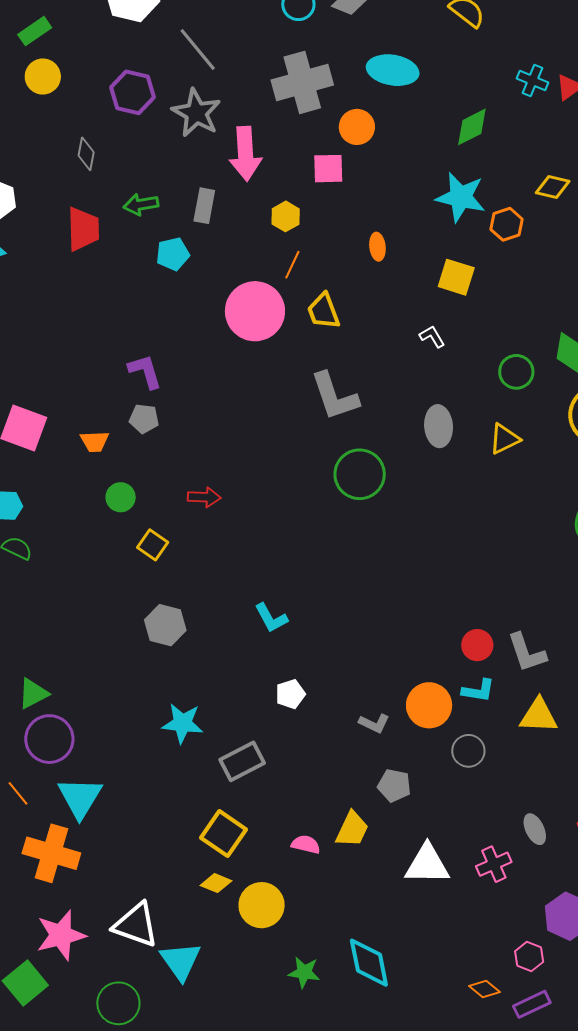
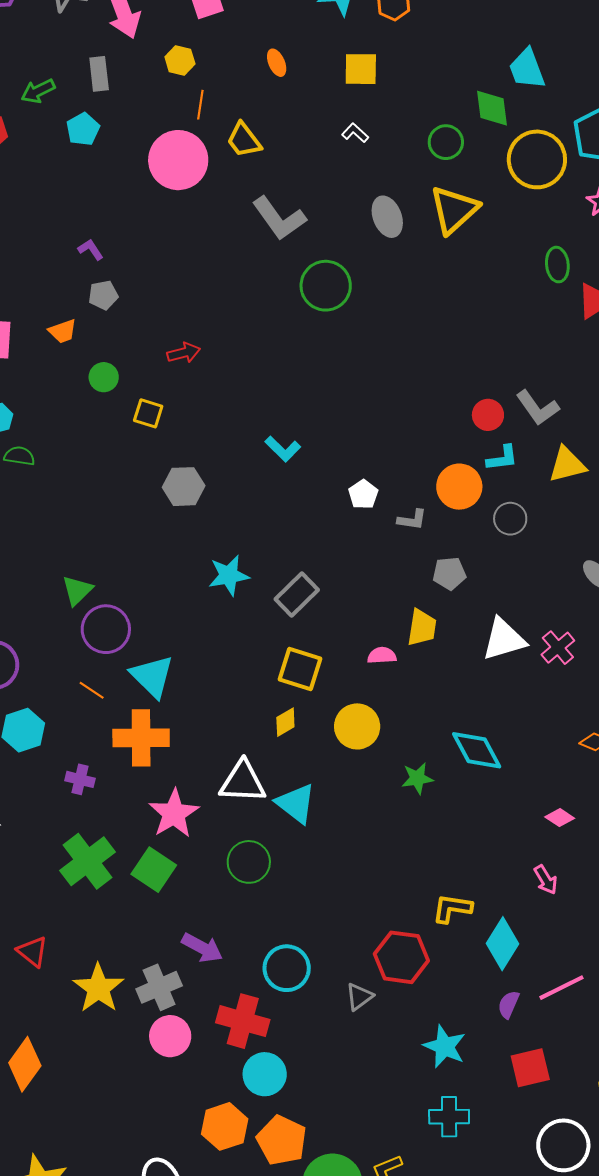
purple L-shape: (145, 371) -> (91, 250), size x0.7
yellow triangle: (504, 439) -> (454, 210), size x1.6
white pentagon: (290, 694) -> (363, 494), moved
pink cross: (494, 864) -> (558, 648), moved
yellow diamond: (216, 883) -> (285, 722), moved, turned -36

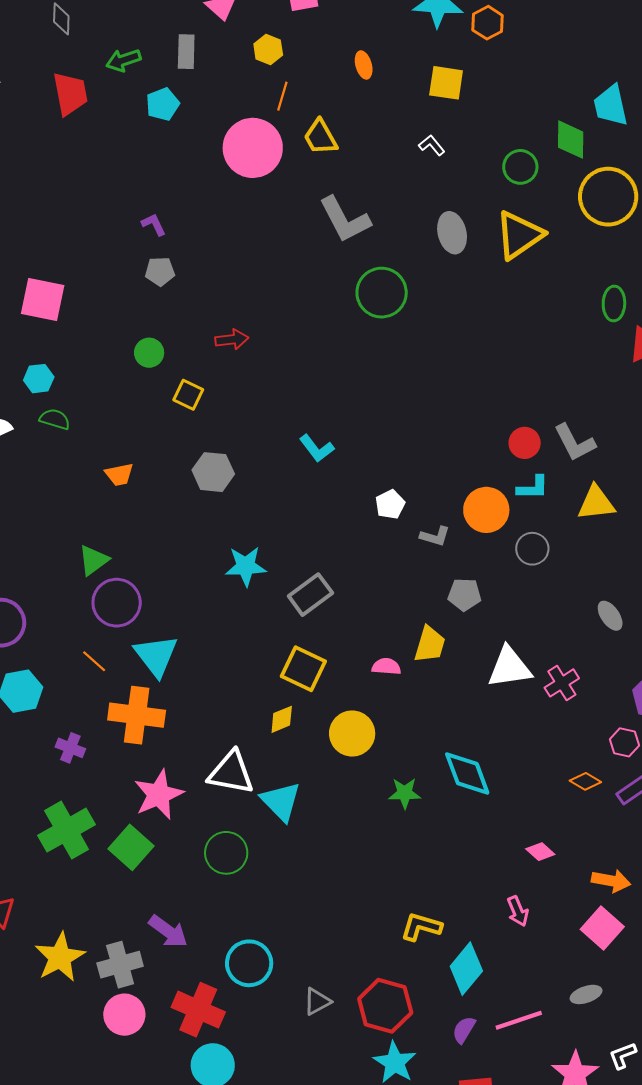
orange trapezoid: (63, 331) -> (119, 475), moved
red hexagon: (401, 957) -> (385, 1006), moved

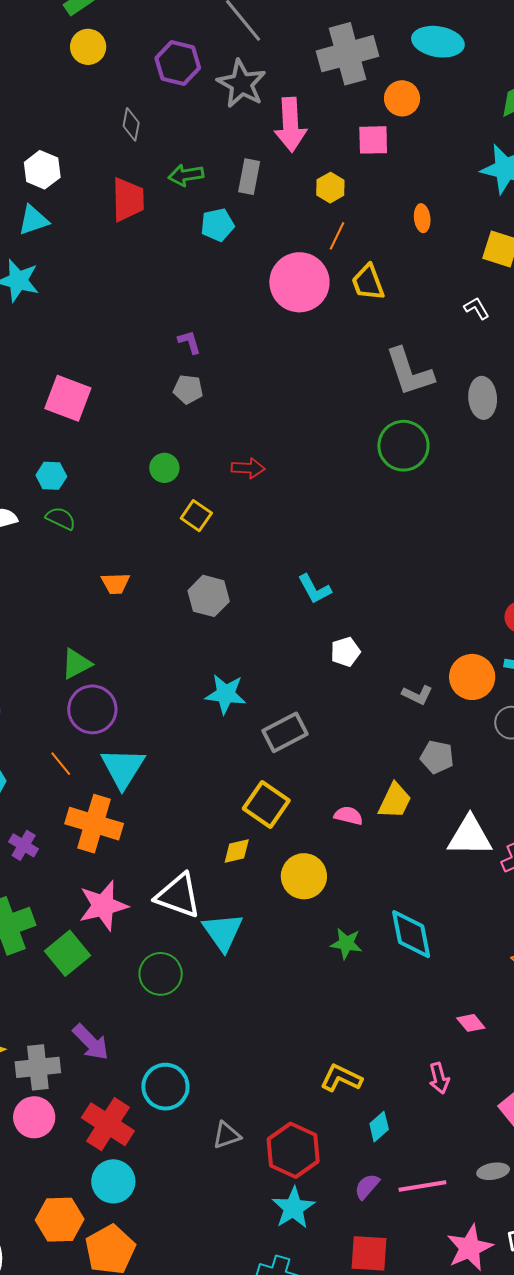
gray L-shape: (345, 220) -> (409, 372), moved
white pentagon: (390, 504) -> (345, 652), moved
cyan diamond: (466, 969) -> (379, 1127), size x0.6

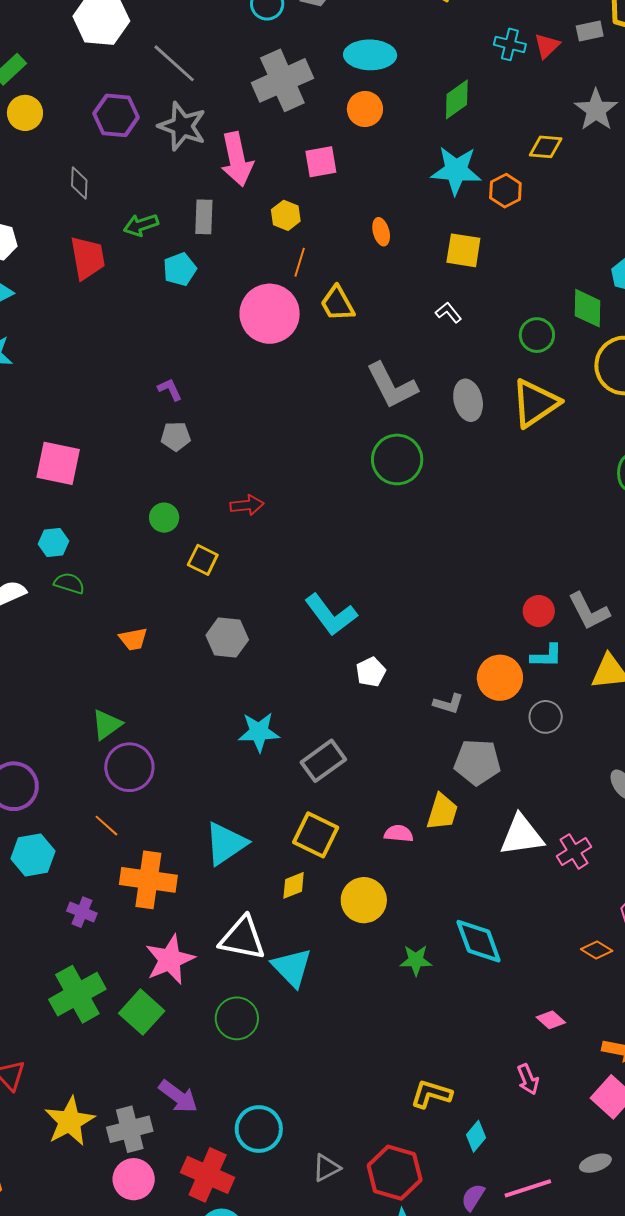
orange circle: (402, 98) -> (365, 109), moved
cyan L-shape: (314, 589) -> (331, 615), size x1.5
gray pentagon: (437, 757) -> (477, 762), size x1.4
cyan triangle: (123, 768) -> (226, 844), moved, turned 33

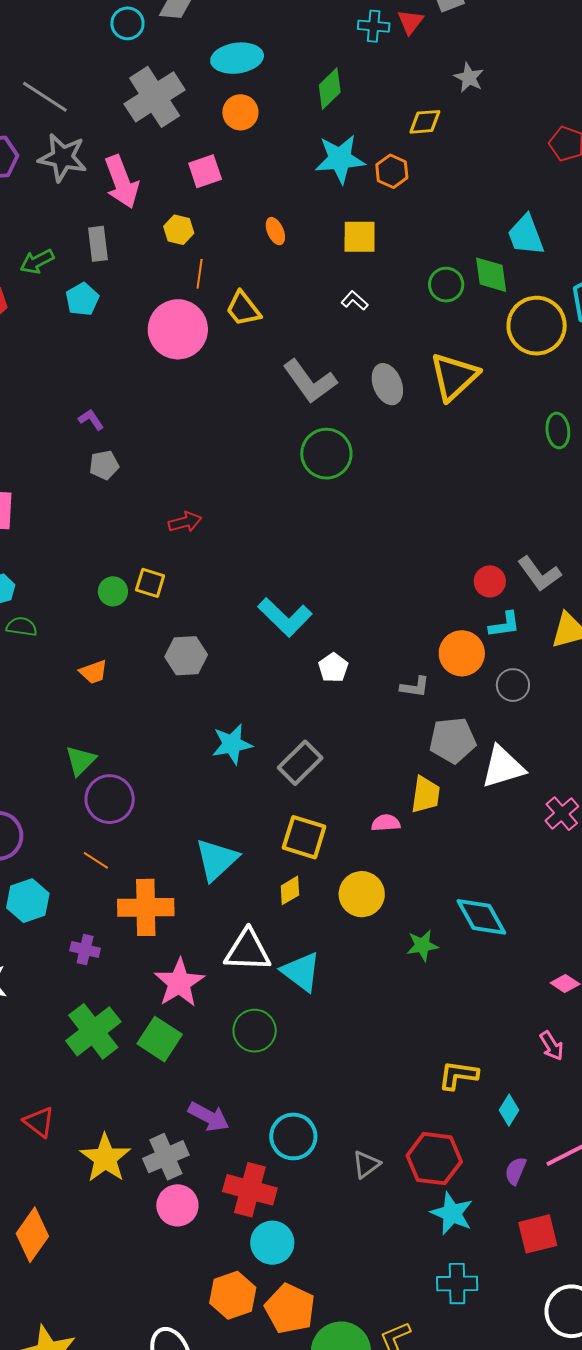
gray star: (596, 110) -> (469, 78), size x0.7
green circle: (537, 335) -> (446, 285), moved
green circle: (164, 518) -> (113, 591), moved
white triangle: (522, 835) -> (503, 767), moved

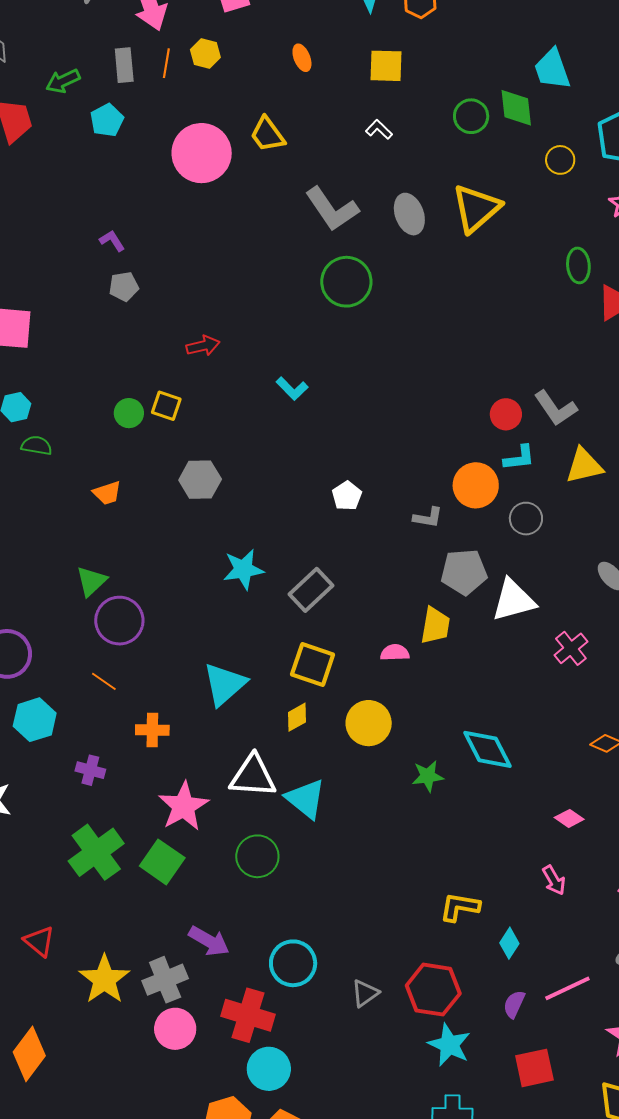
orange line: (200, 274) -> (166, 63), moved
yellow circle: (537, 326) -> (560, 160), size x0.5
cyan L-shape: (285, 617) -> (292, 389), moved, size x0.6
orange cross: (146, 907) -> (152, 730), size x0.6

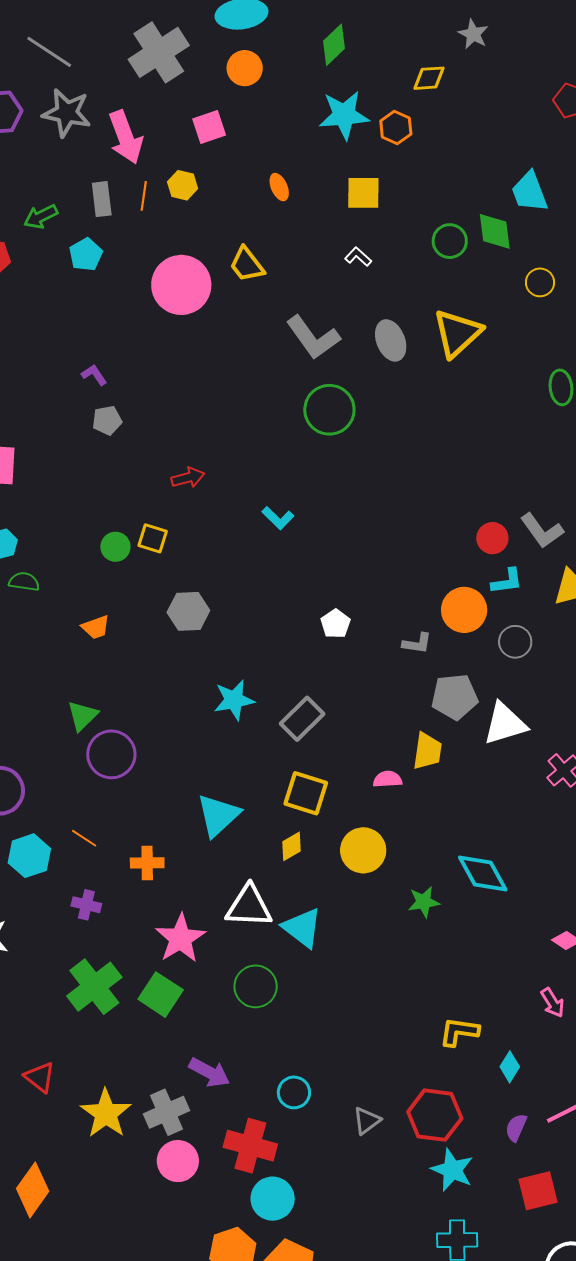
orange line: (104, 681) -> (84, 838), moved
cyan circle: (293, 963) -> (294, 1092), size x0.7

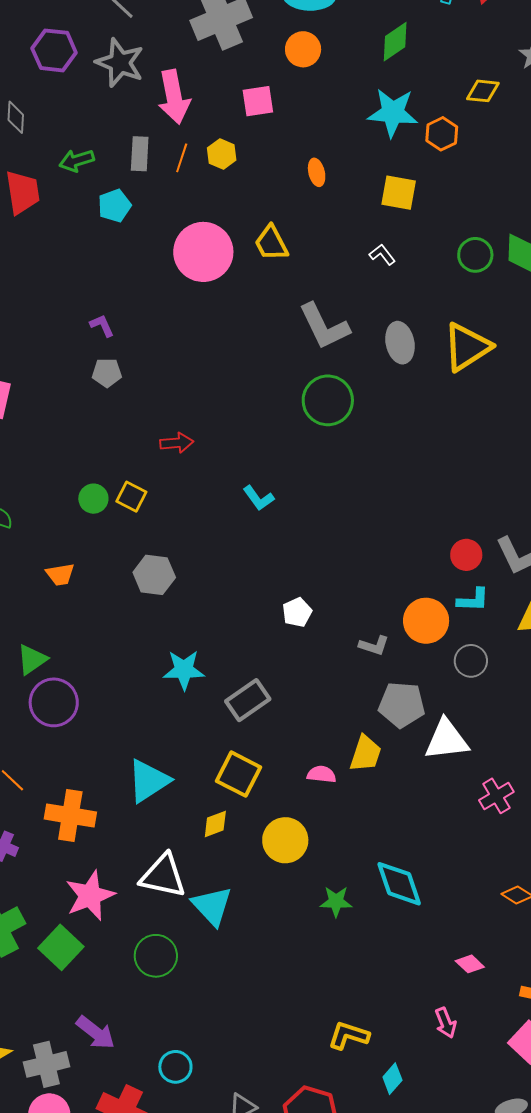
orange cross: (147, 863) -> (70, 815), size x1.5

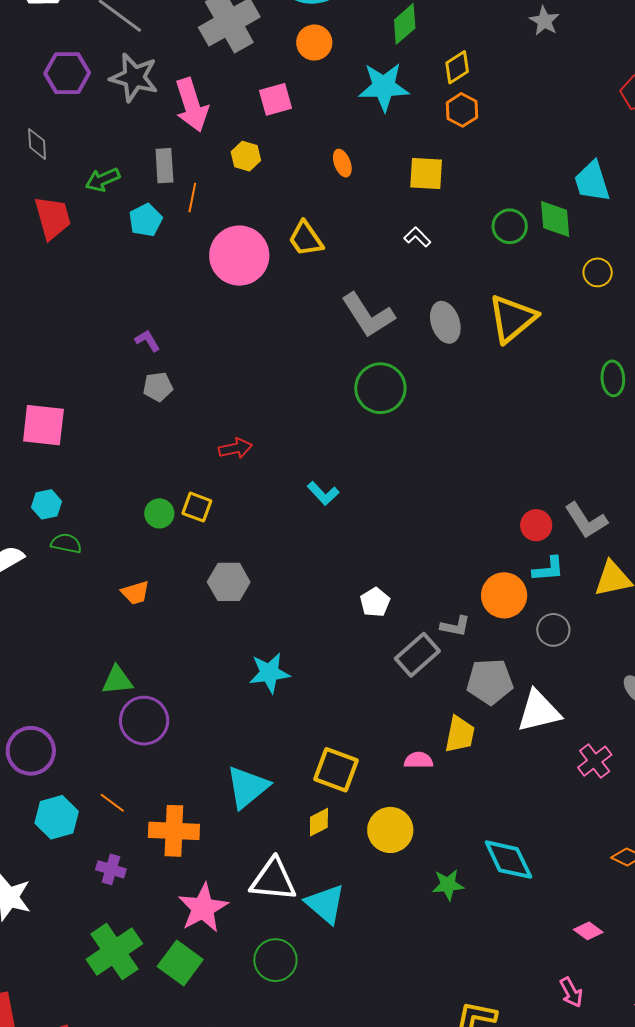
yellow diamond: (483, 91) -> (457, 67), moved, turned -32
cyan star: (393, 113) -> (384, 87), moved
orange line: (182, 158) -> (192, 198), moved
green triangle: (32, 659) -> (117, 680), turned 36
gray rectangle: (248, 700) -> (417, 655), moved

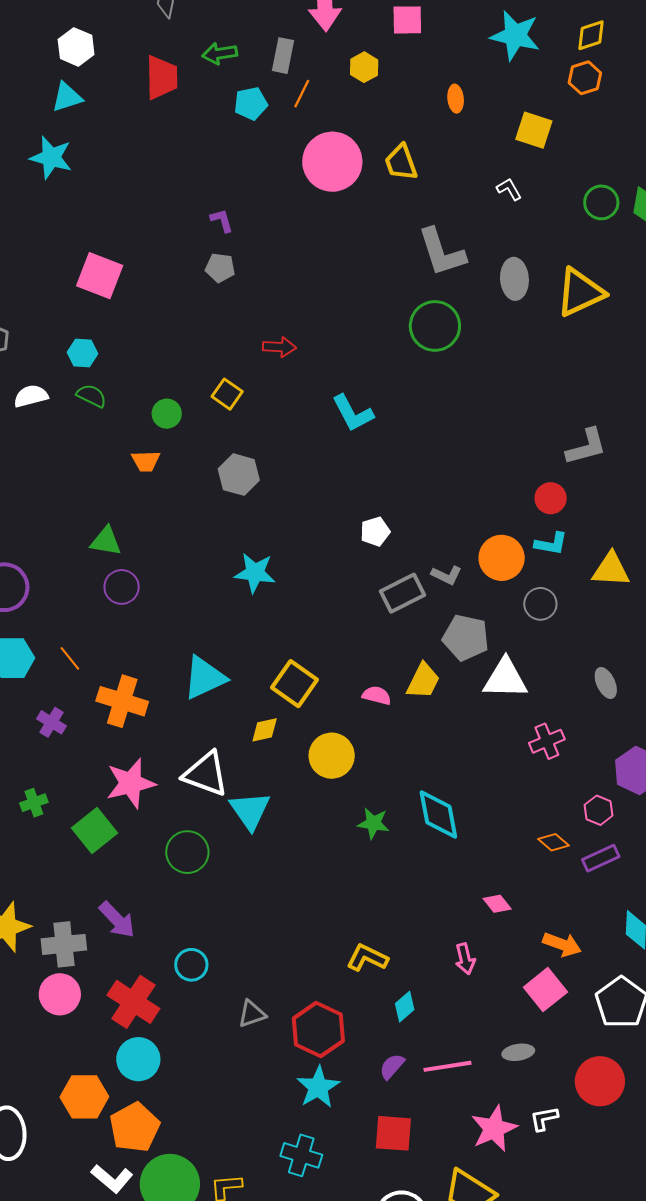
cyan L-shape: (323, 493) -> (353, 413), size x1.4
green circle: (159, 513) -> (167, 414), moved
gray L-shape: (586, 520) -> (586, 447), moved, turned -87
purple circle: (144, 721) -> (122, 587), size x0.7
green cross: (114, 951) -> (34, 803), size x0.5

